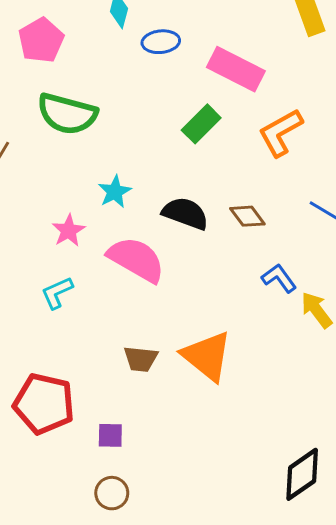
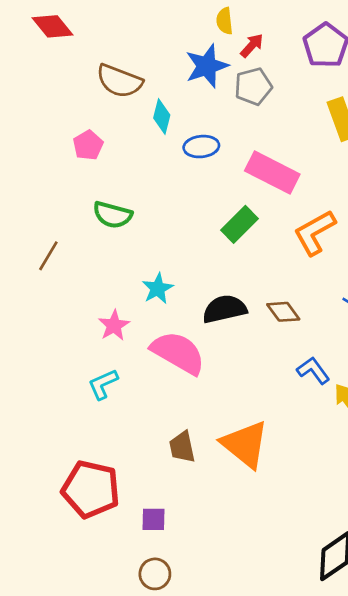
pink pentagon: (41, 40) -> (88, 145), size x0.7
green semicircle: (67, 114) -> (113, 215), size x0.7
black semicircle: (185, 213) -> (225, 309), turned -33
brown trapezoid: (141, 359) -> (182, 447), turned 72

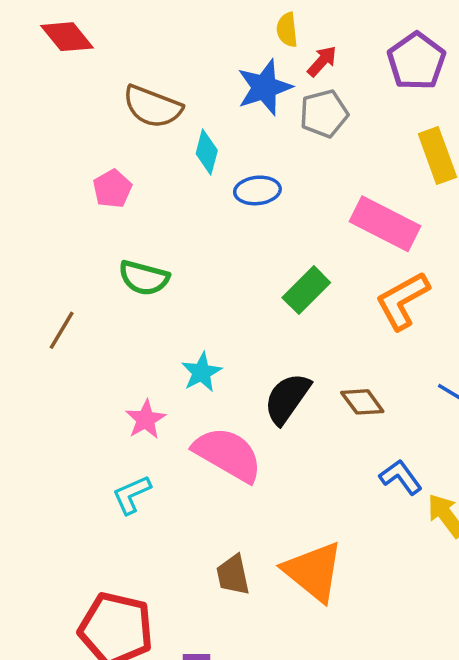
pink rectangle: (272, 172) -> (385, 224), moved
black semicircle: (225, 309) -> (287, 398), turned -42

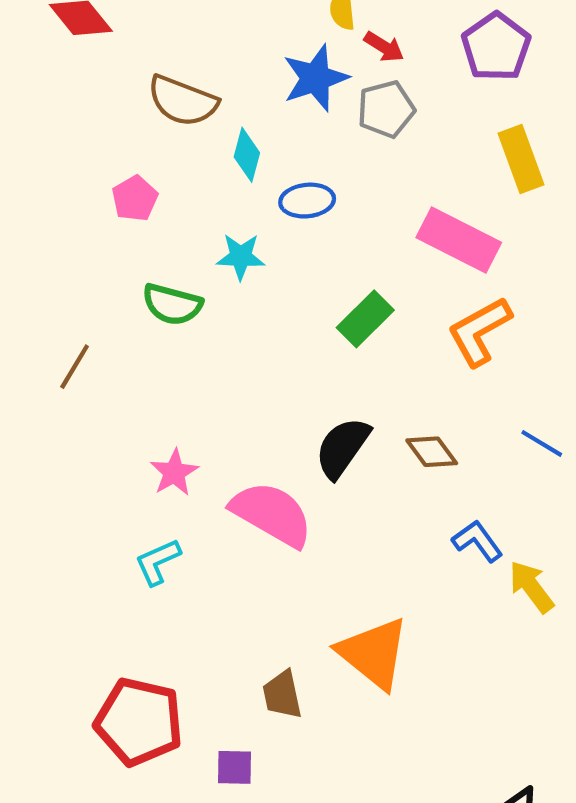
red arrow: (322, 61) -> (384, 47), turned 80
cyan star: (201, 372) -> (241, 257), moved, turned 30
brown trapezoid: (233, 575) -> (282, 695), moved

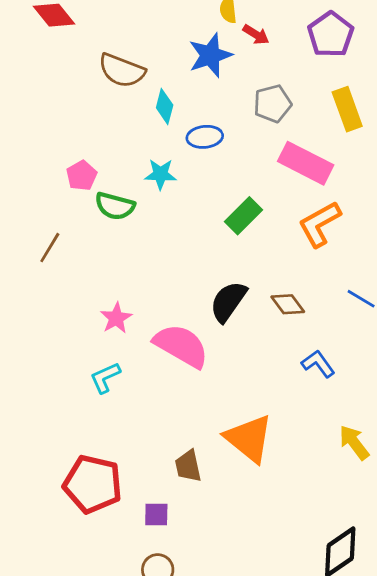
gray pentagon: (386, 109) -> (273, 104), moved
pink pentagon: (135, 198) -> (82, 176), moved
yellow arrow: (531, 587) -> (354, 443), moved

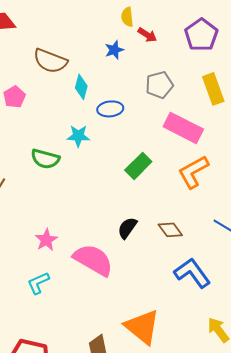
blue star: (210, 55) -> (114, 50), size x0.6
pink pentagon: (82, 176) -> (14, 97), moved
black semicircle: (228, 301) -> (127, 228), size x0.7
blue L-shape: (318, 364) -> (192, 273), size x1.5

